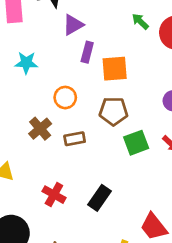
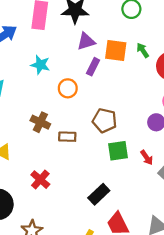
orange square: (115, 69) -> (116, 50), moved
orange circle: (65, 98) -> (68, 88), moved
brown cross: (40, 129) -> (40, 122), turned -36
black rectangle: (100, 198) -> (99, 194), moved

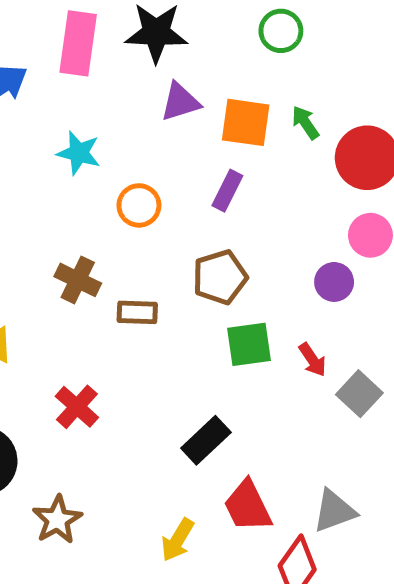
purple rectangle: (93, 67) -> (227, 191), moved
brown pentagon: (105, 120) -> (220, 277), turned -30

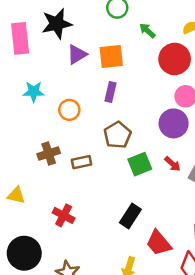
green arrow: (305, 123) -> (147, 31), moved
brown cross: (78, 280) -> (49, 154), turned -30
purple circle: (334, 282) -> (174, 123), size x1.5

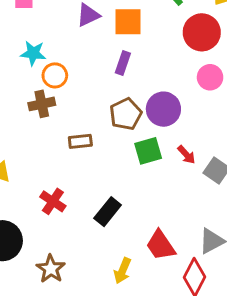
orange circle: (69, 110) -> (55, 75), moved
purple circle: (174, 123) -> (163, 109), moved
brown cross: (49, 154) -> (42, 104), moved
black rectangle: (130, 216) -> (108, 212), moved

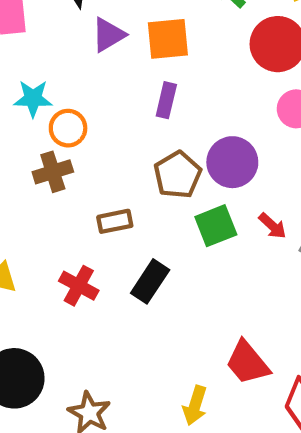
red cross: (53, 201) -> (79, 286), moved
black rectangle: (108, 212) -> (150, 281), moved

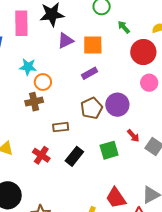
purple rectangle: (166, 100) -> (89, 73), turned 42
green square: (216, 226) -> (109, 150), moved

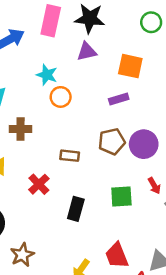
purple triangle: (66, 41) -> (87, 51), moved
brown cross: (34, 102) -> (21, 129), moved
black rectangle: (74, 156) -> (76, 209), moved, turned -36

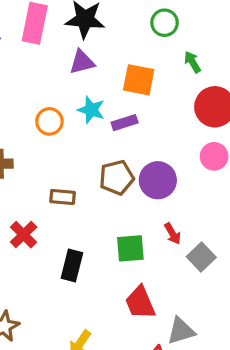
cyan star: (47, 75) -> (91, 110), moved
red trapezoid: (117, 255) -> (140, 303), moved

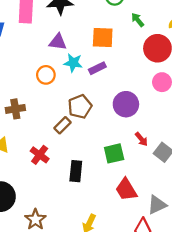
purple triangle: (82, 62) -> (58, 42), moved, turned 30
brown pentagon: (117, 178) -> (80, 107), moved
brown rectangle: (63, 197) -> (62, 125), turned -42

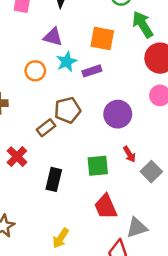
green arrow: (138, 20) -> (143, 24), size x1.6
cyan star: (73, 63) -> (67, 62), turned 30

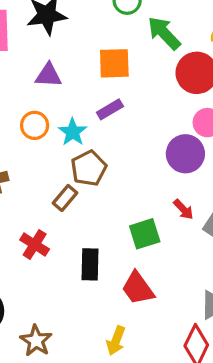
cyan star: (67, 62) -> (73, 132), moved
purple circle: (118, 114) -> (185, 154), moved
red trapezoid: (106, 207) -> (138, 288), moved

